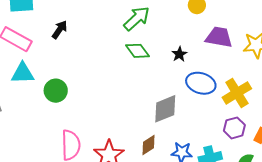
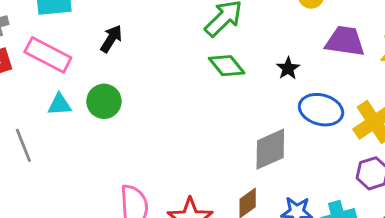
cyan triangle: (23, 73) -> (60, 105), size x0.7
green circle: (56, 91) -> (104, 101), moved

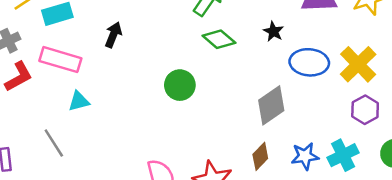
green circle: (104, 101) -> (180, 85), moved

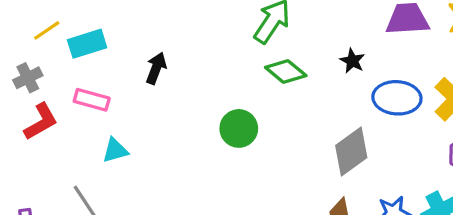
pink rectangle: (60, 60) -> (92, 100), size x0.7

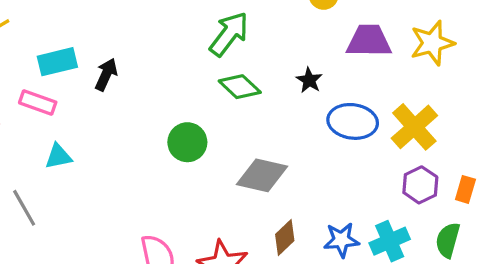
cyan rectangle: (87, 44) -> (57, 62), moved
gray diamond: (351, 151) -> (262, 175), moved, turned 45

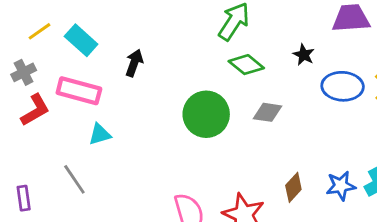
cyan rectangle: (57, 62) -> (81, 40), moved, turned 60
pink rectangle: (38, 102) -> (79, 91), size x1.4
green circle: (187, 142) -> (206, 114), size x1.4
gray diamond: (262, 175) -> (267, 112), moved, size x0.7

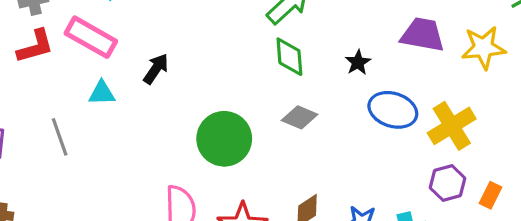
black arrow: (134, 63) -> (156, 69), moved
green diamond: (246, 65) -> (289, 57), turned 32
green circle: (206, 114) -> (224, 139), moved

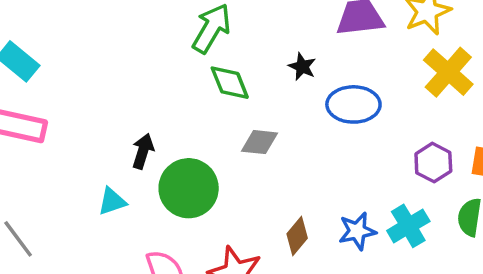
black arrow: (156, 69) -> (143, 151), moved
cyan triangle: (102, 93) -> (112, 201), moved
yellow cross: (452, 126) -> (448, 72), moved

